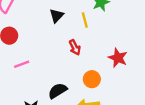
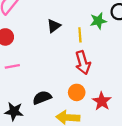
red arrow: (75, 47) -> (83, 63), moved, size x1.5
red star: (118, 58) -> (102, 101), moved

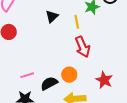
pink line: (12, 66) -> (27, 75), moved
orange circle: (77, 92) -> (69, 75), moved

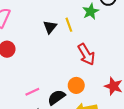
yellow line: (77, 22) -> (69, 25), moved

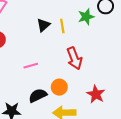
pink line: (32, 92) -> (31, 66), moved

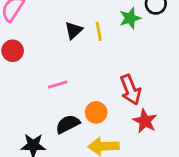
red arrow: (74, 58) -> (131, 90), moved

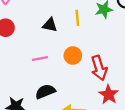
black triangle: (74, 30) -> (50, 25), moved, turned 49
orange circle: (96, 112) -> (73, 55), moved

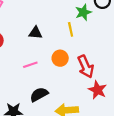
yellow line: (77, 18) -> (71, 29), moved

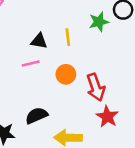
yellow line: (71, 29) -> (68, 37), moved
pink line: (30, 65) -> (31, 63), moved

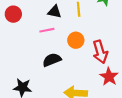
black semicircle: (36, 116) -> (52, 60), moved

